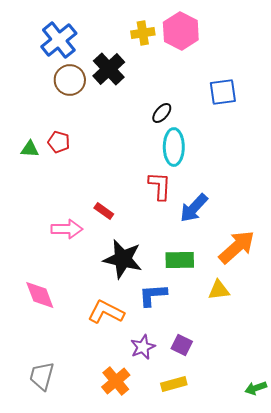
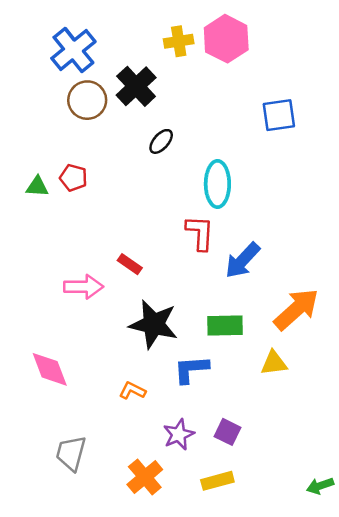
black ellipse: (162, 113) -> (161, 141), moved
orange L-shape: (106, 312) -> (132, 391), size x0.6
gray trapezoid: (42, 376) -> (71, 453), moved

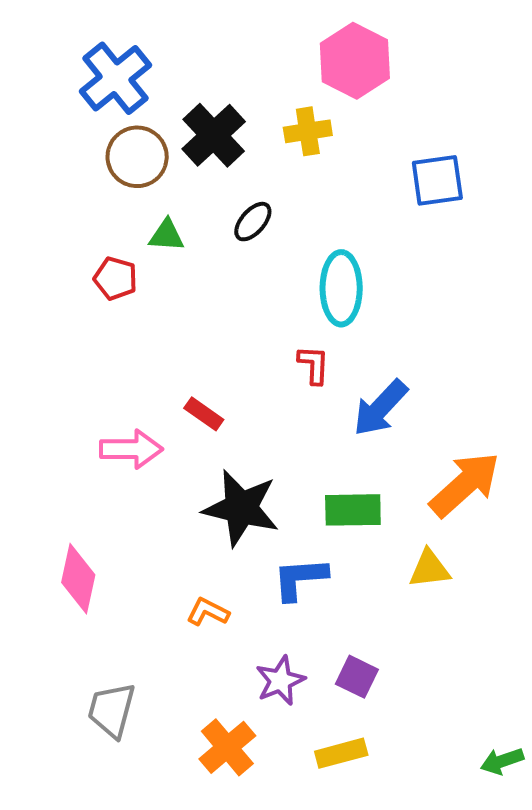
yellow cross: (179, 41) -> (308, 131), moved
green triangle: (37, 186) -> (167, 235), moved
red L-shape: (200, 233) -> (314, 365), size x0.7
pink diamond: (50, 369) -> (78, 579), turned 33

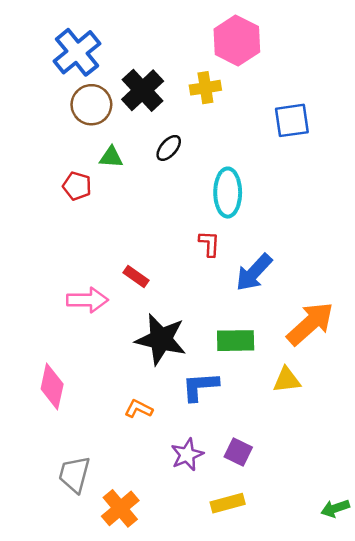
orange cross: (227, 747) -> (120, 508), moved

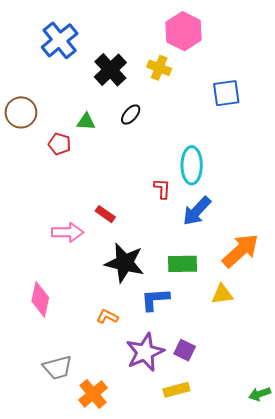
yellow cross: (205, 88) -> (159, 68), turned 30
brown circle: (91, 105) -> (21, 112), moved
cyan ellipse: (228, 193) -> (192, 165), moved
purple star: (187, 455) -> (145, 352), size x1.5
gray trapezoid: (74, 474) -> (58, 367), turned -120

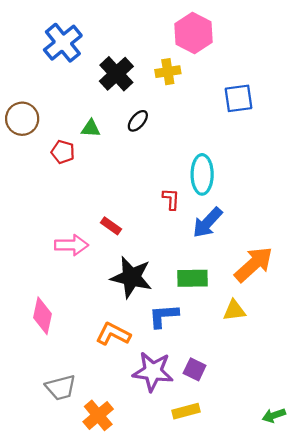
yellow cross: (159, 68) -> (168, 72), turned -30
orange L-shape: (107, 317) -> (113, 334), size x1.5
purple star: (145, 352) -> (153, 371), turned 30

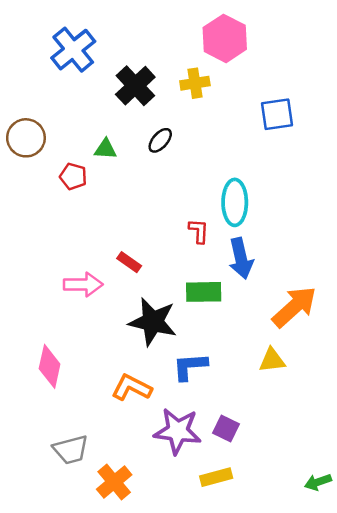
blue arrow: (207, 223) -> (241, 258), turned -56
green rectangle: (192, 278) -> (204, 292), moved

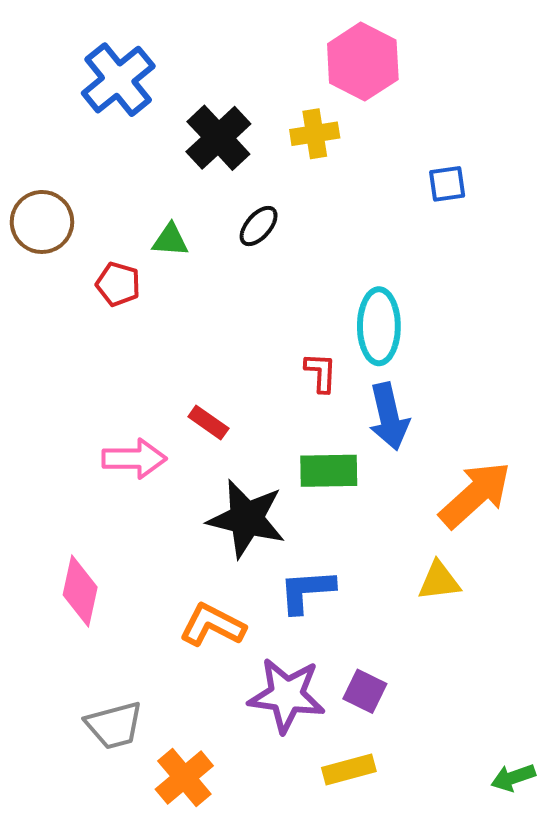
blue square: (277, 114) -> (447, 184), size x0.7

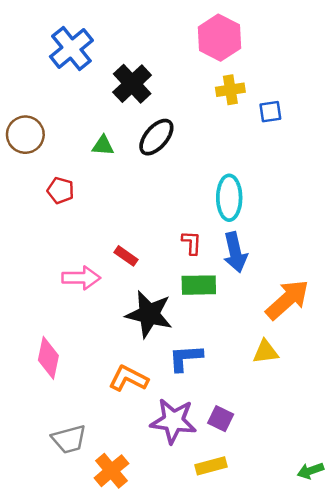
yellow cross: (315, 134) -> (230, 90), moved
black ellipse: (259, 226) -> (156, 137), size x1.5
red pentagon: (118, 284) -> (61, 190), moved
red L-shape: (321, 372) -> (192, 243), moved

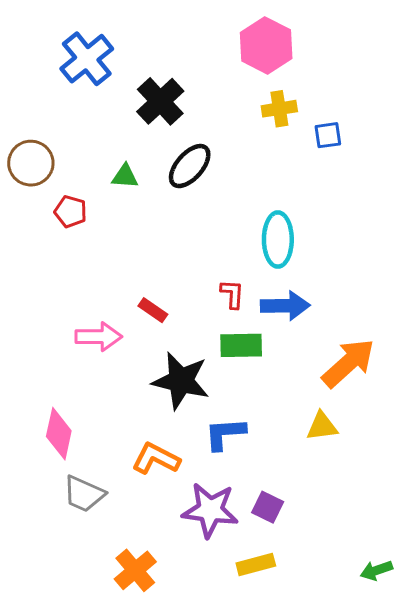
red pentagon: (61, 190) -> (71, 212), moved
blue arrow: (235, 252) -> (285, 306), turned -78
gray trapezoid: (69, 439) -> (84, 494), moved, turned 39

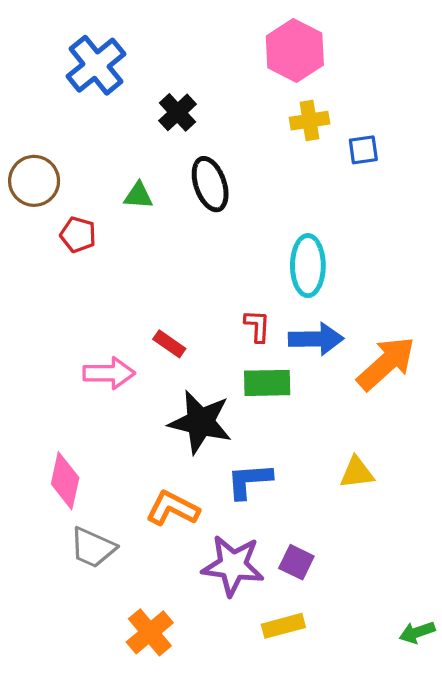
black cross: (160, 101) -> (177, 112), size x0.7
black ellipse: (190, 166) -> (210, 184), turned -60
orange arrow: (348, 363) -> (386, 363), moved

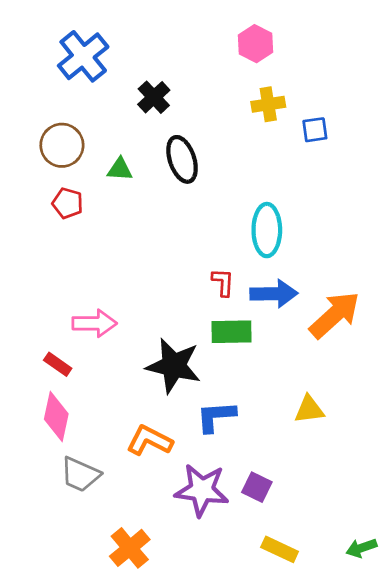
pink hexagon: (295, 50) -> (256, 44), size x0.7
brown circle: (34, 181) -> (62, 145), moved
red rectangle: (169, 344) -> (58, 364), moved
yellow rectangle: (283, 626) -> (280, 549), moved, turned 40

